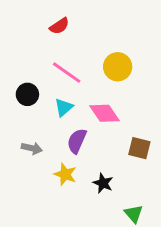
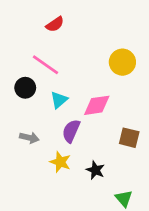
yellow circle: (118, 67) -> (122, 62), moved
pink line: (67, 73) -> (45, 65), moved
pink diamond: (104, 113) -> (97, 105), turned -64

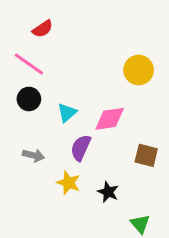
red semicircle: (55, 24) -> (43, 29), moved
pink line: (45, 65) -> (29, 64), moved

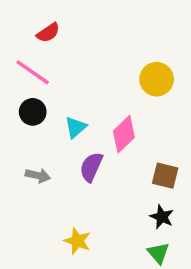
pink diamond: (110, 119) -> (124, 134), turned -36
yellow star: (69, 183) -> (77, 241), moved
black star: (108, 192) -> (162, 217), moved

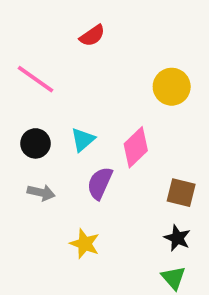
red semicircle: (48, 33) -> (92, 36), moved
black circle: (33, 112) -> (35, 143), moved
yellow star: (77, 241) -> (85, 244), moved

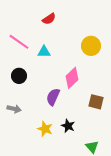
cyan triangle: (83, 140) -> (44, 52), moved, turned 40
gray arrow: (41, 193) -> (14, 109), moved
black star: (177, 238) -> (68, 126), moved

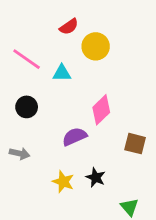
yellow circle: (91, 46) -> (96, 46), moved
purple semicircle: (53, 97) -> (74, 137), turned 42

